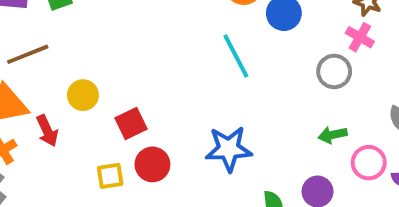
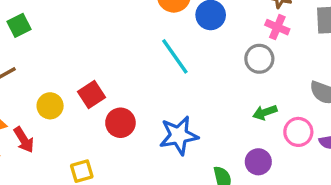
red square: (131, 124) -> (91, 94), moved
red circle: (152, 164) -> (120, 123), moved

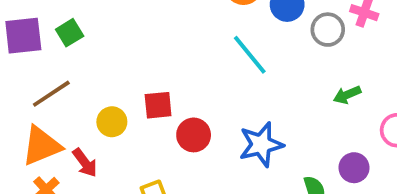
gray circle: (259, 59) -> (328, 30), moved
red square: (91, 94) -> (158, 105), turned 32
green arrow: (265, 112) -> (347, 95), moved

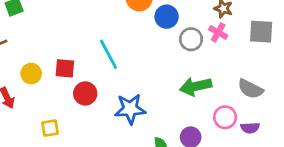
cyan line: (250, 55) -> (108, 54), moved
green arrow: (347, 95) -> (196, 86), size x1.6

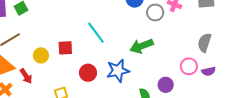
green arrow: (196, 86) -> (142, 46), moved
gray semicircle: (250, 89) -> (205, 43), turned 90
red circle: (85, 93) -> (88, 73), moved

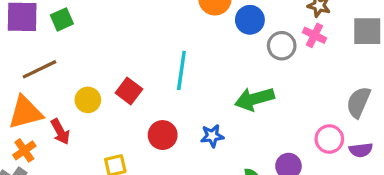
cyan line: (96, 33) -> (181, 70), turned 40
red square: (65, 48) -> (129, 91), turned 35
blue star: (118, 71) -> (212, 136), size x0.6

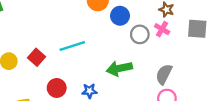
cyan line: (181, 70) -> (72, 46), turned 60
gray semicircle: (358, 102) -> (164, 74), moved

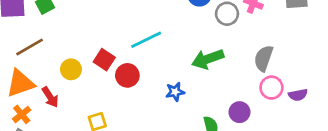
red circle: (57, 88) -> (127, 75), moved

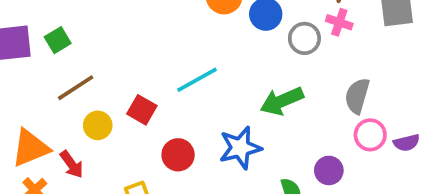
brown line: (30, 47) -> (76, 88), moved
red circle: (127, 75) -> (178, 155), moved
blue star: (175, 92) -> (240, 148), size x1.6

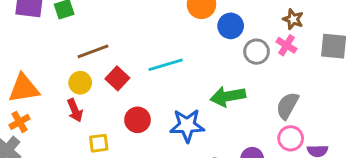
brown line: (76, 88) -> (93, 51), moved
red arrow: (72, 164) -> (75, 110), moved

